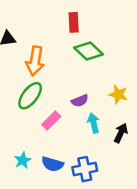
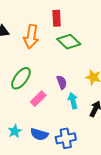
orange arrow: (35, 61) -> (31, 37), moved
purple semicircle: (80, 101) -> (62, 82), turned -88

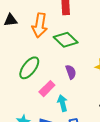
green diamond: (69, 42) -> (66, 40), moved
cyan arrow: (73, 101) -> (62, 103), moved

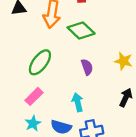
pink rectangle: (47, 89) -> (34, 96), moved

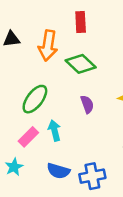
cyan arrow: (78, 102) -> (54, 130), moved
cyan star: (33, 123) -> (14, 167), moved

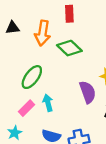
purple semicircle: (87, 104) -> (88, 92), moved, size x1.5

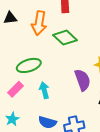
green ellipse: (32, 77) -> (29, 65), turned 35
pink rectangle: (26, 108) -> (15, 89), moved

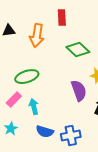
green diamond: (65, 38) -> (78, 50), moved
cyan arrow: (44, 90) -> (34, 107), moved

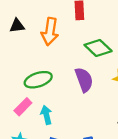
purple semicircle: (79, 91) -> (84, 80), moved

